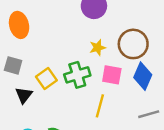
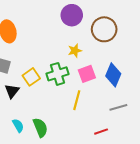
brown circle: (133, 44) -> (104, 29), moved
pink square: (112, 75) -> (87, 74), turned -30

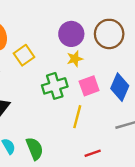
purple circle: (72, 15) -> (71, 34), moved
yellow square: (31, 77) -> (24, 55), moved
red line: (101, 132) -> (93, 153), moved

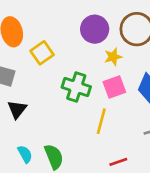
yellow star: (75, 59) -> (113, 57), moved
green cross: (55, 86) -> (76, 87), turned 35

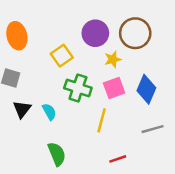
yellow square: (42, 53) -> (62, 56), moved
cyan semicircle: (25, 154) -> (49, 112), moved

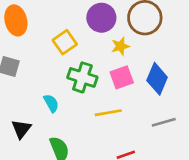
black triangle: (22, 109) -> (21, 129), moved
yellow line: (102, 120) -> (108, 113), turned 65

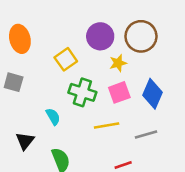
gray line: (164, 122) -> (146, 134), moved

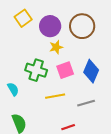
yellow square: (66, 59) -> (23, 18), moved
yellow star: (118, 63) -> (56, 47), moved

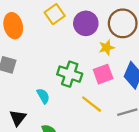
yellow star: (56, 47) -> (107, 48), moved
yellow line: (55, 96) -> (92, 104), turned 48

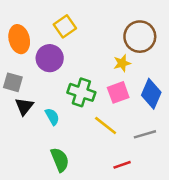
purple circle: (86, 23) -> (50, 58), moved
black triangle: (18, 118) -> (24, 106), moved

